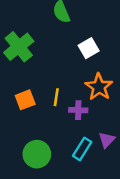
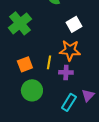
orange star: (99, 87) -> (70, 50), moved, turned -30
green circle: (37, 154) -> (32, 90), moved

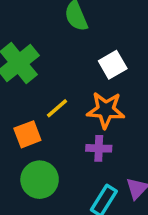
yellow line: (49, 62) -> (57, 108), moved, turned 40

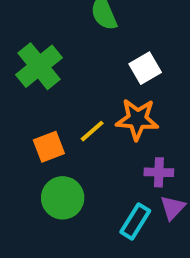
yellow line: (57, 108) -> (92, 131), moved
purple cross: (99, 148) -> (159, 172), moved

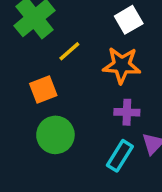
yellow line: (92, 131) -> (69, 51), moved
purple cross: (159, 172) -> (127, 112), moved

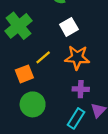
white square: (129, 20) -> (69, 27), moved
yellow line: (69, 51) -> (43, 57), moved

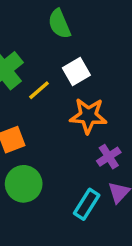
yellow line: (43, 57) -> (39, 90), moved
purple cross: (81, 89) -> (109, 157), moved, turned -35

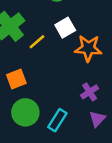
orange star: (88, 116) -> (88, 48), moved
cyan rectangle: (87, 204) -> (57, 120), moved

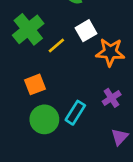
purple triangle: (97, 119) -> (120, 137), moved
cyan rectangle: (57, 120) -> (75, 113), moved

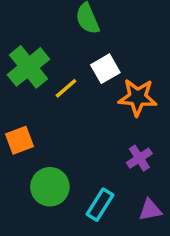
orange square: (35, 84) -> (19, 140), moved
cyan rectangle: (75, 113) -> (100, 205), moved
purple triangle: (120, 137) -> (150, 210), turned 36

